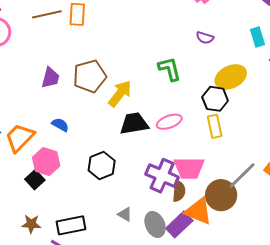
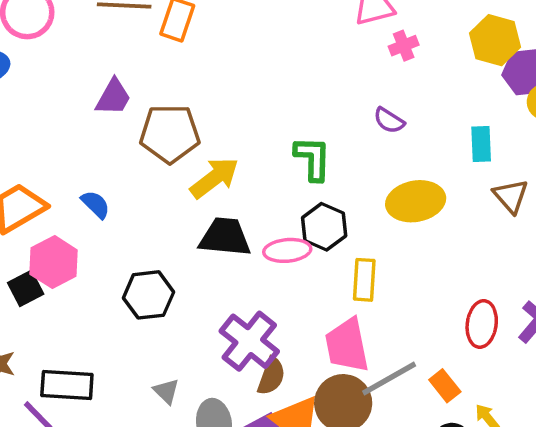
purple trapezoid: (50, 78) -> (113, 97), moved
black hexagon: (215, 99) -> (324, 227), moved
pink trapezoid: (189, 168) -> (347, 345), moved, turned 64

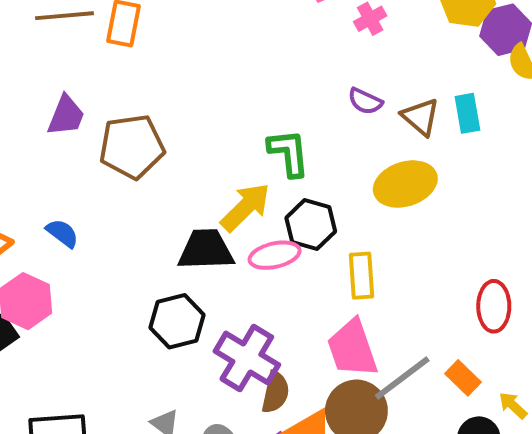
yellow arrow: (214, 178) -> (246, 207), moved
brown triangle: (511, 196) -> (421, 117), moved
black hexagon: (148, 295) -> (177, 321), moved

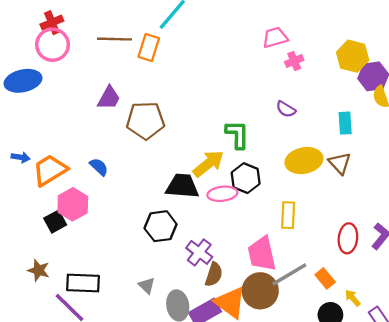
brown triangle: (421, 117) -> (340, 163), moved
yellow rectangle: (361, 276) -> (288, 215), moved
purple cross: (247, 358) -> (199, 252), size x0.7

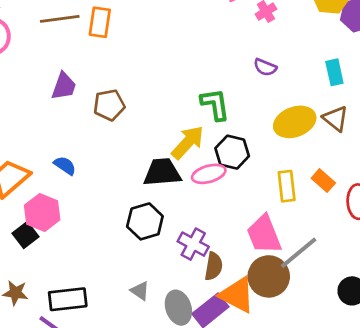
brown pentagon: (145, 120) -> (109, 105), size x0.7
orange rectangle: (325, 278) -> (323, 181), moved

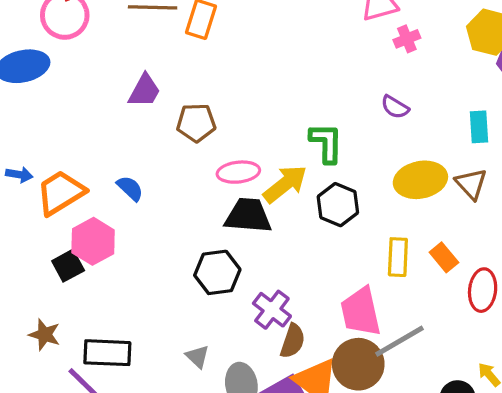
pink ellipse: (209, 174) -> (238, 172), moved

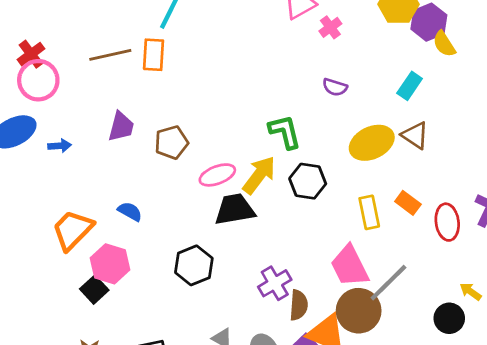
cyan rectangle: (479, 127) -> (410, 86), turned 52
blue arrow: (19, 175) -> (60, 146), moved
black hexagon: (217, 272) -> (194, 265), moved
purple cross: (272, 310) -> (275, 283), turned 36

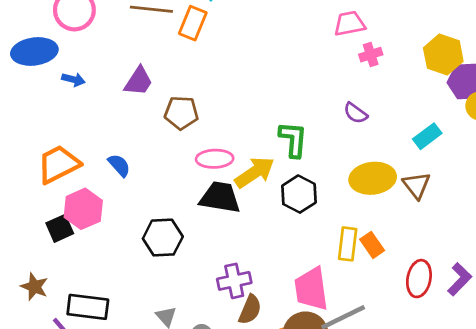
orange rectangle: (408, 203) -> (372, 245), moved

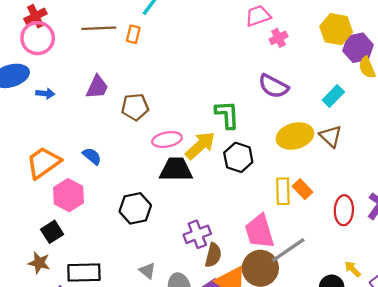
orange rectangle: (193, 23) -> (133, 34), size x0.7
purple semicircle: (355, 113) -> (273, 86), size x1.5
black square: (60, 228) -> (52, 232), moved

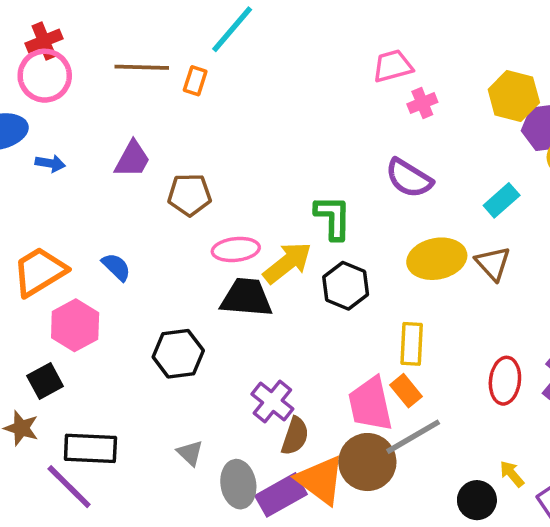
orange rectangle: (303, 189) -> (406, 391), moved
purple cross: (197, 234) -> (272, 402), turned -35

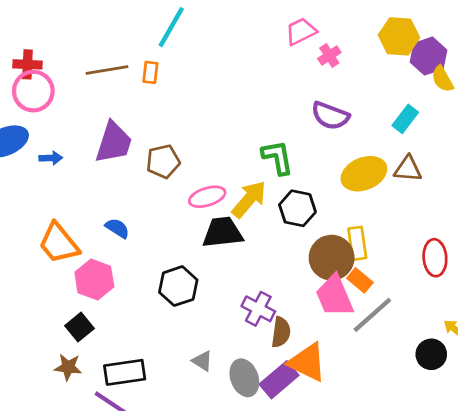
red cross: (44, 41) -> (27, 64), turned 36
purple trapezoid: (132, 159) -> (114, 142), size x1.4
brown triangle: (493, 263) -> (408, 169), turned -32
orange trapezoid: (40, 271) -> (59, 243), turned -87
brown circle: (367, 462) -> (332, 258), moved

